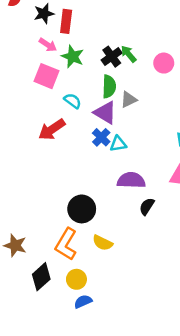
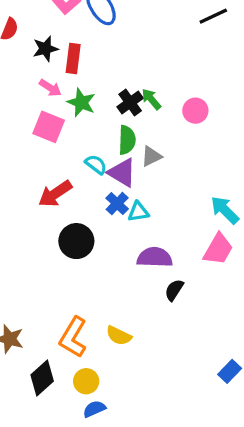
cyan semicircle: (73, 101) -> (96, 164), moved
black circle: (82, 209) -> (76, 241), moved

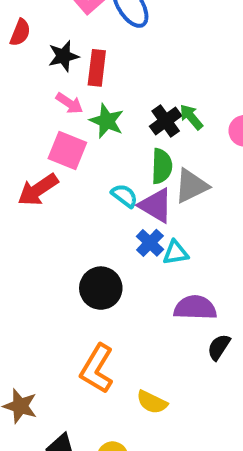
gray triangle: (151, 156) -> (191, 186), size x1.4
red arrow: (55, 194) -> (38, 190), moved
orange L-shape: (73, 337) -> (97, 369), moved

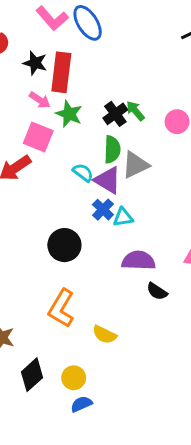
black star: (63, 56) -> (35, 63), turned 30
red rectangle: (97, 68) -> (61, 72), size x1.4
black semicircle: (219, 347) -> (157, 291), turned -90

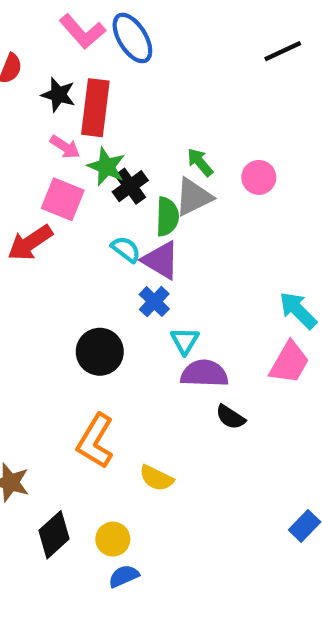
black cross: (115, 114) -> (130, 186), moved
gray triangle: (135, 165) -> (193, 197), moved
cyan triangle: (123, 217) -> (185, 341), moved, turned -50

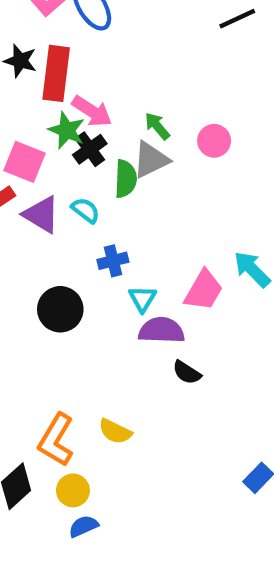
pink arrow: (65, 147) -> (92, 111), moved, size x1.4
purple triangle: (161, 260) -> (41, 215), moved
blue cross: (154, 302) -> (113, 261), turned 32
pink trapezoid: (289, 363) -> (204, 290), moved
orange L-shape: (95, 441) -> (56, 440), moved

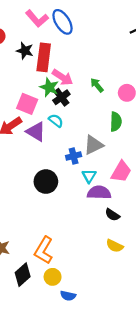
gray triangle: (151, 160) -> (94, 145), moved
green semicircle: (126, 179) -> (116, 122), moved
cyan semicircle: (86, 210) -> (56, 121), moved
yellow semicircle: (115, 431) -> (115, 246), moved
blue semicircle: (83, 526) -> (68, 296), moved, turned -144

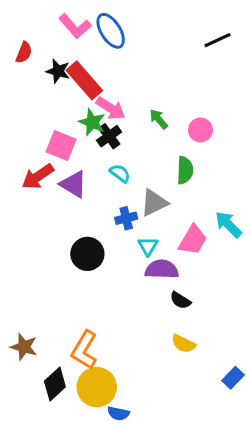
red rectangle: (44, 57) -> (84, 80), turned -48
cyan semicircle: (56, 121) -> (120, 173), moved
yellow circle: (53, 277) -> (97, 387), size x1.6

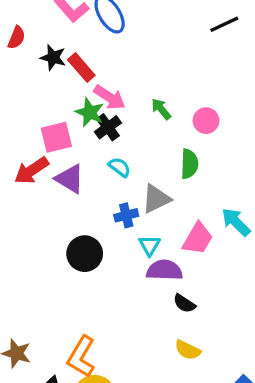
red rectangle: (84, 80) -> (81, 67), size x0.7
pink square: (61, 145) -> (56, 137), turned -36

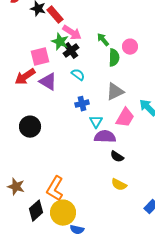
green semicircle: (189, 164) -> (114, 58), moved
gray triangle: (156, 199) -> (115, 92), moved
black circle: (85, 254) -> (30, 127), moved

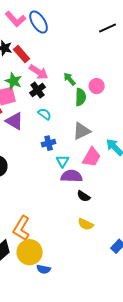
green star: (60, 42) -> (14, 81), moved

